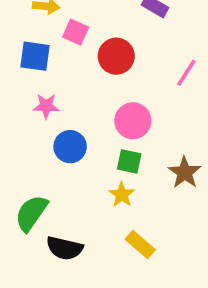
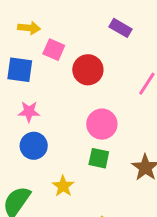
blue circle: (70, 147) -> (34, 146), moved
yellow star: (122, 195) -> (63, 186), moved

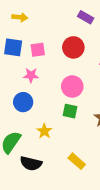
pink square: (54, 50) -> (38, 50), moved, turned -32
red circle: (88, 70) -> (73, 47), moved
pink star: (29, 112) -> (31, 75), moved

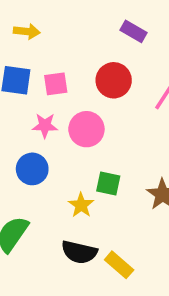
pink circle: (72, 86) -> (86, 129), moved
yellow star: (44, 131) -> (81, 205), moved
black semicircle: (31, 163) -> (79, 252), moved

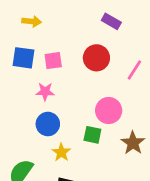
pink circle: (86, 129) -> (109, 111), moved
blue circle: (32, 169) -> (48, 124), moved
yellow star: (81, 205) -> (61, 152), moved

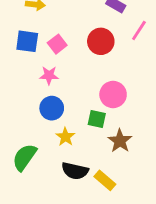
pink square: (53, 61) -> (57, 44), turned -30
pink line: (134, 70) -> (139, 30), moved
brown star: (133, 143) -> (120, 141), moved

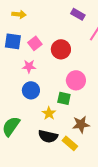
red circle: (101, 41) -> (61, 49), moved
yellow star: (65, 137) -> (49, 113), moved
brown star: (120, 141) -> (81, 124), moved, turned 30

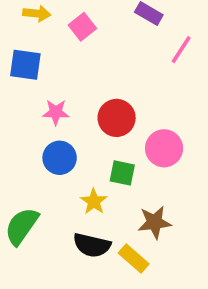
pink square: (35, 43) -> (82, 27), moved
red circle: (61, 49) -> (117, 118), moved
pink circle: (76, 80) -> (164, 148), moved

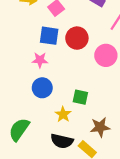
blue square: (25, 65) -> (49, 36), moved
red circle: (117, 118) -> (77, 38), moved
pink circle: (164, 148) -> (106, 55), moved

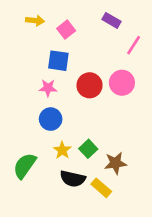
red circle: (77, 38) -> (90, 85), moved
green square: (80, 97) -> (88, 149), moved, turned 35
yellow star: (63, 114) -> (62, 150), moved

